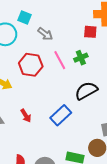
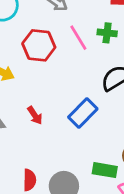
green cross: (81, 58) -> (107, 33), turned 32

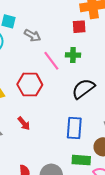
red hexagon: (39, 45) -> (30, 85), moved
blue rectangle: (83, 113) -> (74, 128), moved, turned -35

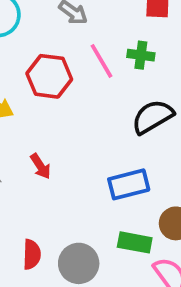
red hexagon: (30, 85) -> (49, 76), moved
blue rectangle: (74, 128) -> (129, 184), turned 65

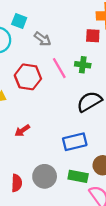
red arrow: (41, 166) -> (22, 131), turned 88
gray circle: (79, 263) -> (45, 176), moved

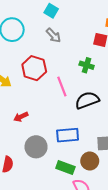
cyan square: (19, 21) -> (51, 11), moved
pink line: (59, 68) -> (62, 87), moved
gray circle: (45, 176) -> (36, 147), moved

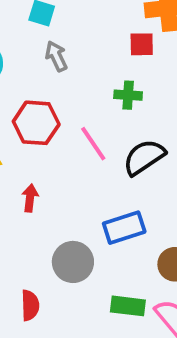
gray arrow: (53, 35) -> (56, 56), turned -147
red arrow: (21, 117) -> (30, 198), moved, turned 136
green rectangle: (65, 168) -> (128, 306), moved

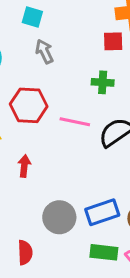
pink line: (93, 144) -> (75, 122), turned -44
blue rectangle: (124, 228) -> (102, 212), moved

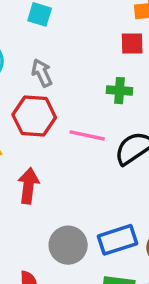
gray arrow: (44, 52) -> (42, 73), moved
red arrow: (24, 166) -> (28, 186), size x1.4

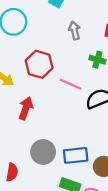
gray arrow: (42, 73) -> (75, 31), moved

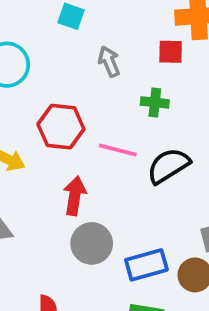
red arrow: (26, 108) -> (75, 196), moved
gray circle: (43, 152) -> (92, 243), moved

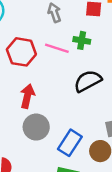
pink line: (118, 150) -> (57, 48), moved
blue rectangle: (146, 265) -> (70, 143), turned -45

